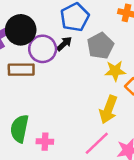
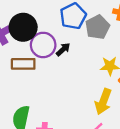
black arrow: (64, 44) -> (63, 49), moved
gray pentagon: (100, 46) -> (98, 27), moved

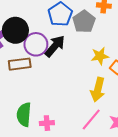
black arrow: (63, 49) -> (55, 46), size x1.6

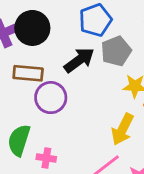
gray pentagon: (84, 22) -> (116, 51), moved
purple circle: (36, 44) -> (51, 98), moved

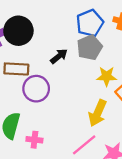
blue pentagon: (95, 20) -> (90, 23), moved
black arrow: (79, 60) -> (59, 56), size x0.7

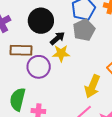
black circle: (18, 31) -> (41, 21), moved
yellow star: (107, 76) -> (61, 53), moved

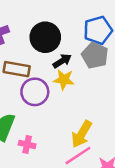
gray pentagon: (84, 30) -> (95, 55), turned -30
yellow arrow: (92, 86) -> (82, 134), moved

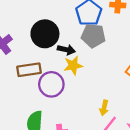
black arrow: (62, 61) -> (66, 50), turned 63
yellow arrow: (82, 134) -> (104, 108), size x0.6

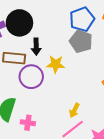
black circle: (45, 34) -> (19, 23), moved
black arrow: (66, 50) -> (36, 47), moved, turned 63

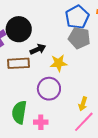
black arrow: (36, 47) -> (38, 49), turned -105
purple circle: (31, 77) -> (49, 89), moved

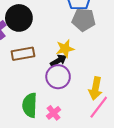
black arrow: (38, 49) -> (58, 61), moved
yellow arrow: (83, 104) -> (95, 88), size x1.5
pink cross: (41, 122) -> (54, 113), turned -32

